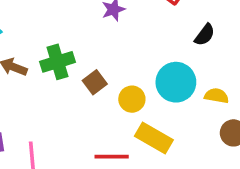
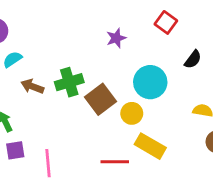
brown square: (95, 82) -> (101, 99), size x1.5
cyan circle: (176, 82) -> (150, 82), moved

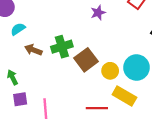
cyan circle: (150, 82) -> (136, 67), moved

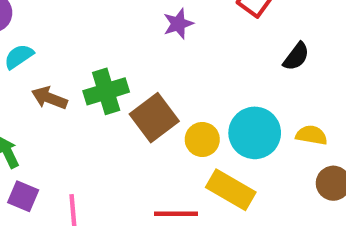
purple square: (20, 99) -> (23, 196), turned 32

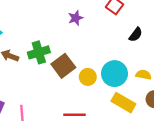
yellow rectangle: (231, 190) -> (123, 103), moved

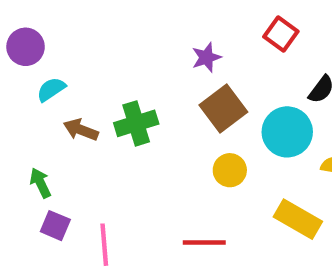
brown square: (63, 66) -> (223, 109), moved
cyan circle: (115, 74) -> (287, 132), moved

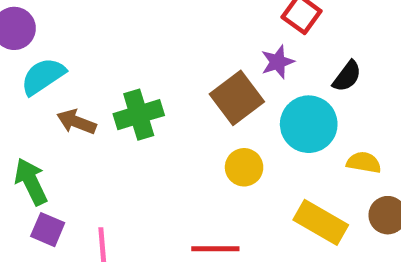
purple star: (206, 57) -> (278, 62), moved
cyan semicircle: (51, 89) -> (43, 76), size x1.4
green arrow: (40, 183) -> (31, 182), size x1.4

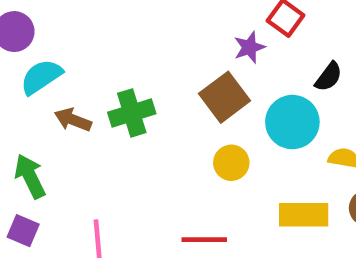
purple star: (278, 62) -> (249, 47), moved
yellow rectangle: (321, 222) -> (304, 215), turned -30
purple square: (48, 230) -> (23, 231), moved

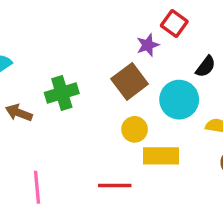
brown arrow: (73, 120) -> (19, 113), moved
yellow rectangle: (304, 215) -> (161, 156), moved

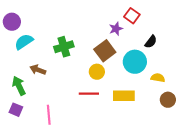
green cross: (62, 93) -> (64, 47), moved
yellow circle: (135, 129) -> (97, 72), moved
red line: (115, 186) -> (89, 94), moved

